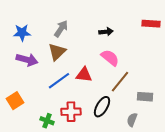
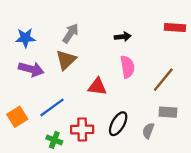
pink semicircle: (110, 58) -> (127, 67), turned 42
blue line: (59, 81) -> (52, 107), moved
brown line: (120, 82) -> (163, 80), moved
gray semicircle: (132, 120) -> (148, 131), moved

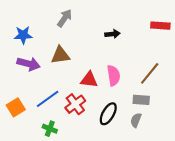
gray arrow: (71, 33) -> (65, 18), moved
brown triangle: (66, 60) -> (60, 55), turned 36
pink semicircle: (127, 67) -> (114, 75), moved
gray rectangle: (168, 112) -> (141, 100), moved
red cross: (82, 129) -> (75, 104), moved, turned -36

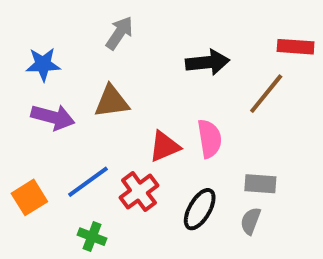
black arrow: (112, 34) -> (208, 62), size x1.5
brown line: (150, 73) -> (266, 94), moved
red triangle: (89, 80) -> (164, 147), turned -30

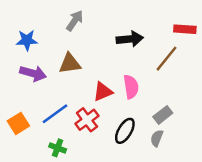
gray rectangle: (260, 184) -> (163, 115), turned -42

